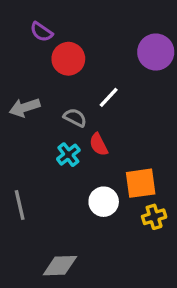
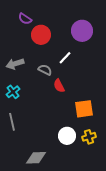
purple circle: (156, 52) -> (82, 31), moved
cyan cross: (68, 155) -> (13, 92), moved
white circle: (104, 202) -> (67, 136), moved
yellow cross: (154, 217) -> (89, 137), moved

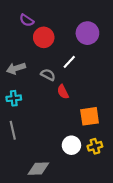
cyan cross: (13, 92) -> (14, 98), turned 32

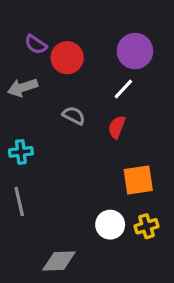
purple semicircle: (27, 20) -> (36, 44), moved
white line: (69, 62) -> (123, 89), moved
gray arrow: (16, 68) -> (23, 87), moved
red semicircle: (63, 92) -> (117, 127), moved, turned 48

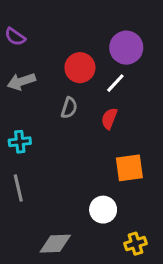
purple semicircle: (36, 44) -> (15, 37), moved
red circle: (67, 58) -> (80, 68), moved
gray semicircle: (74, 116) -> (69, 108), turned 80
yellow cross: (147, 226) -> (136, 244), moved

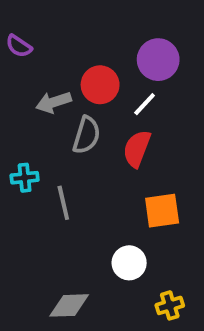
gray arrow: (21, 82) -> (54, 102), moved
gray semicircle: (69, 108) -> (87, 135), size x1.4
red semicircle: (109, 119) -> (137, 149), size x1.4
gray line: (18, 188) -> (63, 203), moved

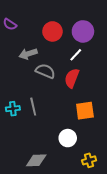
red circle: (100, 85) -> (52, 31), moved
gray semicircle: (87, 135) -> (45, 71), turned -84
cyan cross: (25, 178) -> (13, 109), moved

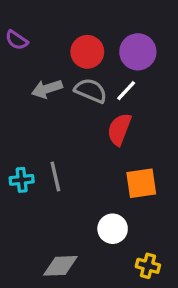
gray semicircle: (45, 71) -> (91, 91), moved
yellow cross: (89, 160) -> (148, 266), turned 32

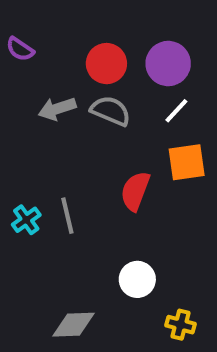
white line: (126, 91) -> (176, 111), moved
red semicircle: (119, 129) -> (135, 191), moved
cyan cross: (22, 180) -> (26, 220), turned -30
orange square: (141, 183) -> (187, 162), moved

